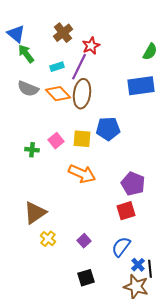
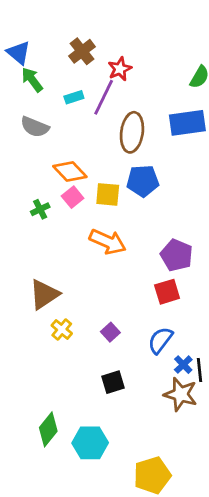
orange diamond: (58, 94) -> (70, 171), moved
brown ellipse: (82, 94) -> (132, 132), moved
green cross: (32, 150) -> (40, 209), turned -32

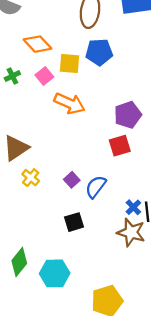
pink square: (73, 197) -> (44, 76), moved
purple pentagon: (177, 255) -> (128, 115), turned 30
blue semicircle: (160, 340) -> (96, 187), moved

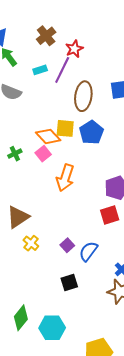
orange diamond: (38, 44) -> (48, 136), moved
blue pentagon: (99, 52) -> (91, 132), turned -30
yellow square: (69, 63) -> (65, 128), moved
orange arrow: (69, 103) -> (65, 178), turned 84

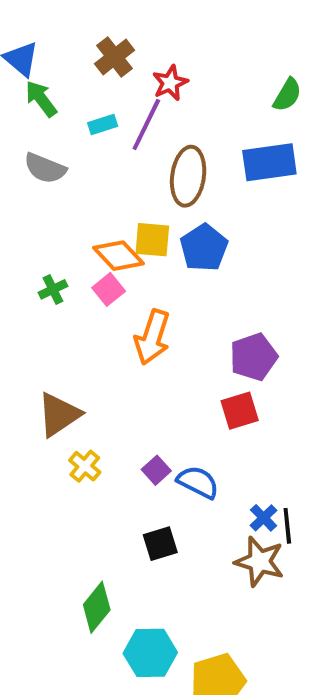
blue semicircle: (88, 251) -> (198, 482), turned 80
green diamond: (21, 318) -> (97, 607), moved
cyan hexagon: (52, 328) -> (150, 653), moved

